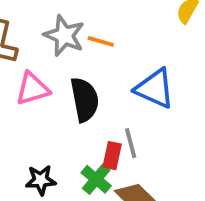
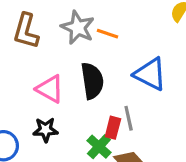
pink triangle: (32, 89) -> (50, 89), moved, turned 44
black star: (41, 180) -> (45, 130), moved

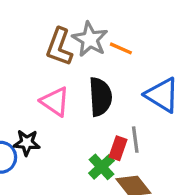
brown L-shape: (26, 31) -> (59, 47), moved
black star: (45, 130) -> (27, 143), moved

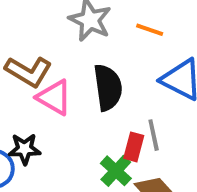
brown L-shape: (59, 47) -> (28, 72), moved, turned -75
orange line: (121, 48) -> (150, 30), moved

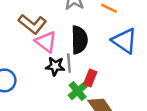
gray line: (154, 135) -> (69, 63), moved
black star: (25, 149) -> (55, 66), moved

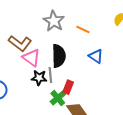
blue triangle: (124, 41) -> (96, 56), size x0.7

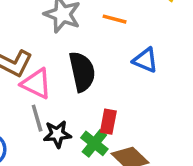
gray line: (50, 75) -> (37, 118), moved
black star: (39, 78) -> (57, 134), moved

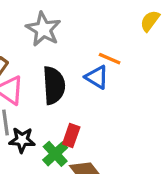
orange line: (115, 19) -> (110, 59), moved
blue triangle: (145, 60) -> (97, 77), moved

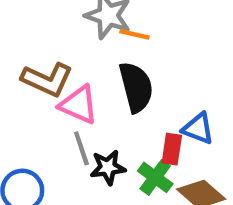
orange line: (110, 59) -> (134, 34), moved
blue triangle: (97, 77) -> (198, 128), moved

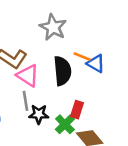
orange line: (134, 34) -> (82, 57), moved
blue triangle: (198, 128) -> (96, 64), moved

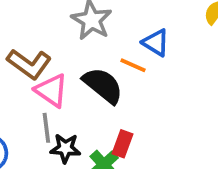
blue triangle: (96, 64) -> (156, 43), moved
black semicircle: (62, 71) -> (103, 85), turned -48

